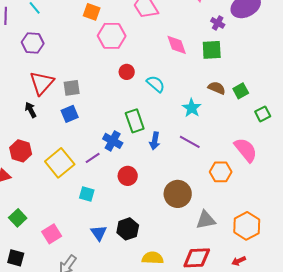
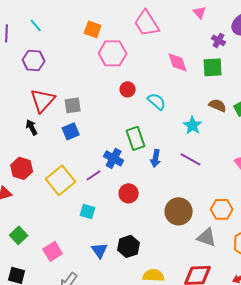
orange hexagon: (221, 172) -> (222, 209), moved
gray triangle: (206, 220) -> (207, 237), turned 30

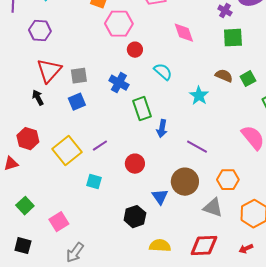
green square: (213, 67) -> (233, 38), moved
red circle: (128, 89) -> (135, 50), moved
blue cross: (114, 158) -> (119, 83), moved
purple line: (191, 159) -> (197, 147), moved
blue triangle: (100, 250) -> (160, 197), moved

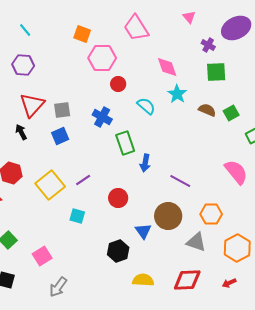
cyan star: (199, 96) -> (177, 94), moved

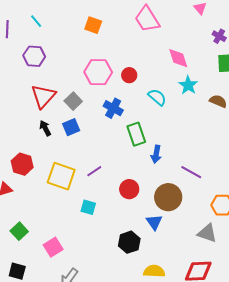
pink hexagon: (102, 58) -> (98, 72), moved
gray square: (62, 110) -> (73, 101), turned -36
black arrow: (21, 132) -> (45, 128), moved
yellow square: (50, 185) -> (61, 176), turned -32
brown circle: (168, 216) -> (168, 197), moved

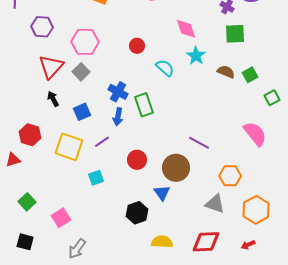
pink hexagon: (98, 72) -> (85, 42), moved
blue cross: (113, 108) -> (118, 92), moved
blue square: (71, 127) -> (82, 112), moved
blue arrow: (156, 154) -> (118, 117), moved
cyan square: (88, 207) -> (96, 178), turned -35

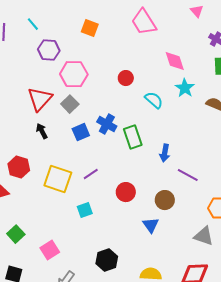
purple hexagon: (42, 27) -> (49, 50), moved
blue square: (82, 112) -> (81, 132), moved
blue arrow: (118, 117) -> (165, 153), moved
brown circle: (176, 168) -> (165, 200), size x0.7
black hexagon: (137, 213) -> (107, 260), moved

